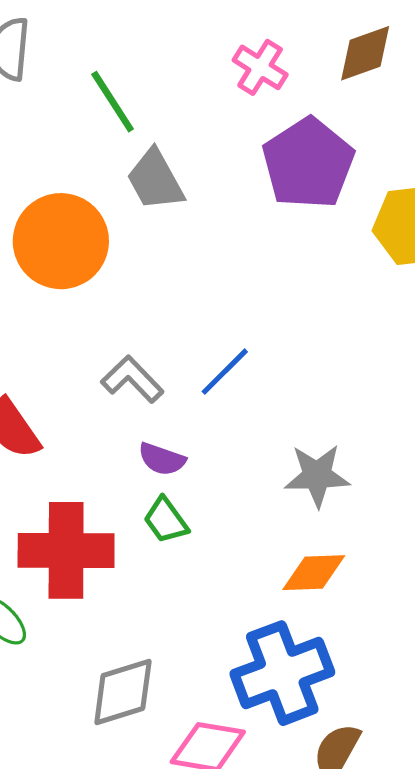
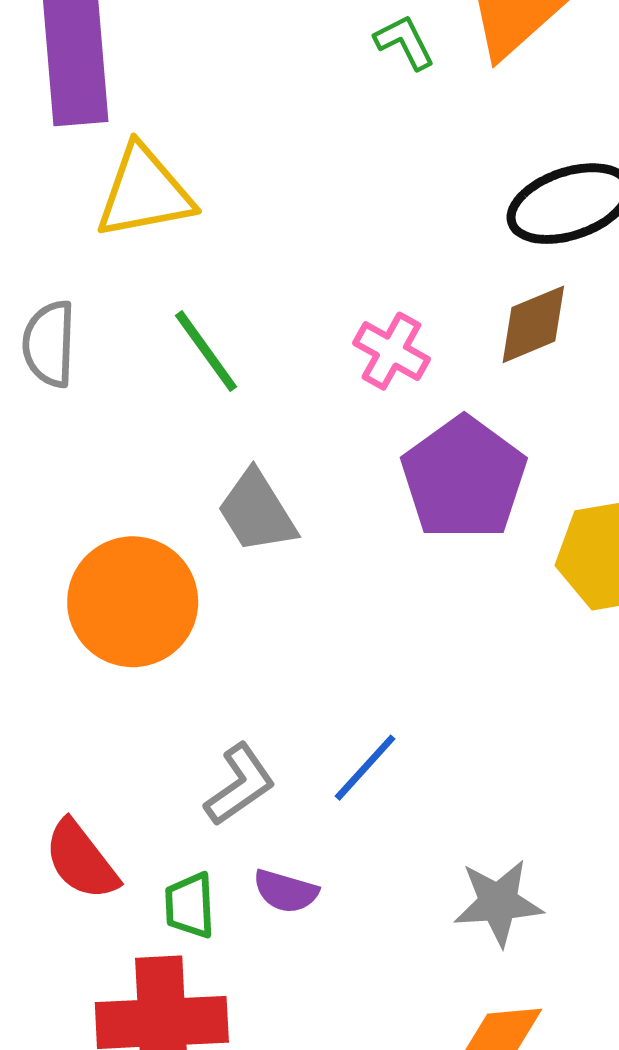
green line: (113, 102) -> (206, 351), moved
gray L-shape: (132, 379) -> (240, 785), turned 102
green trapezoid: (166, 520) -> (190, 905), moved, turned 36

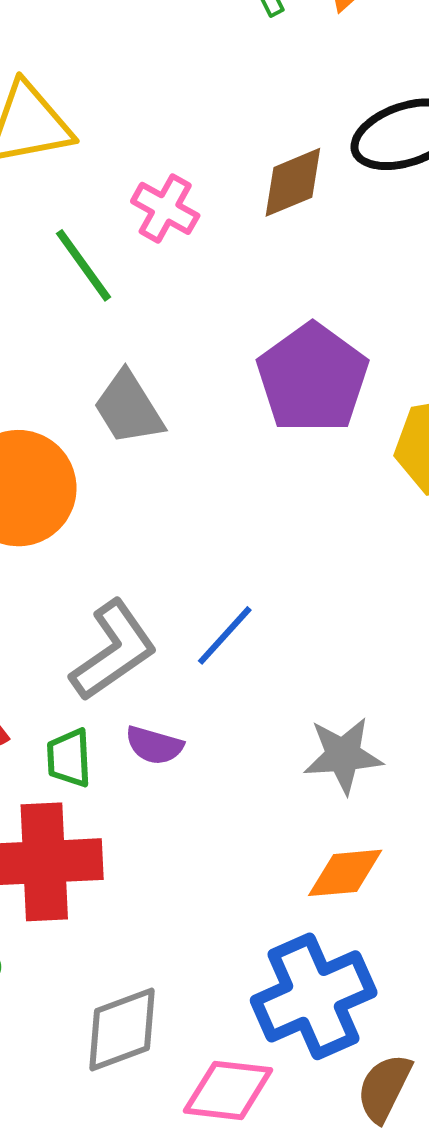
brown diamond: (533, 324) -> (293, 182), moved
pink cross: (391, 351) -> (165, 208), moved
gray L-shape: (240, 785) -> (113, 651), size x1.4

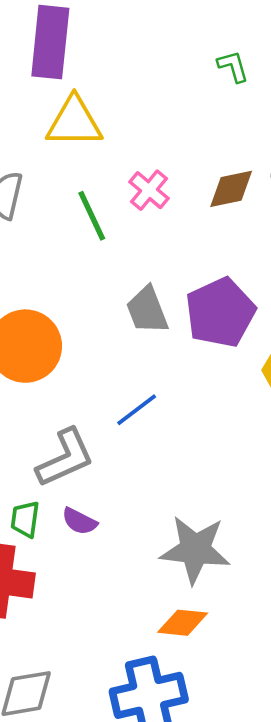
gray trapezoid: (128, 408) -> (147, 310), moved
blue line: (225, 635) -> (137, 410), moved
gray star: (343, 755) -> (195, 550), size x1.4

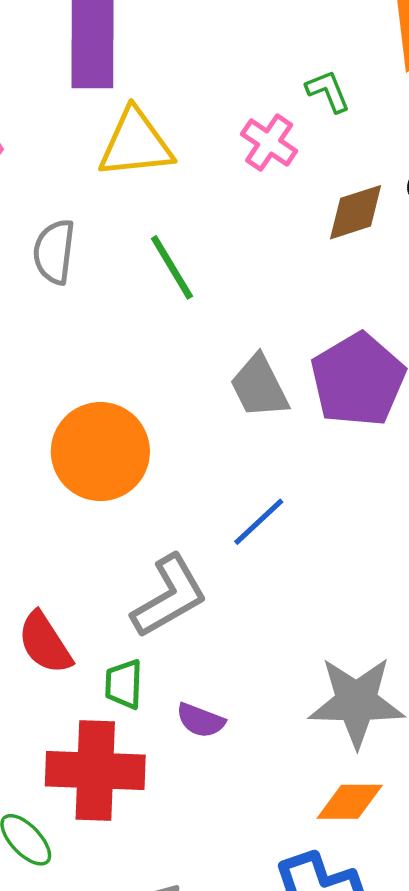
green L-shape: (233, 66) -> (328, 91), moved
pink cross: (149, 190) -> (269, 143), moved
purple semicircle: (79, 521) -> (200, 720), moved

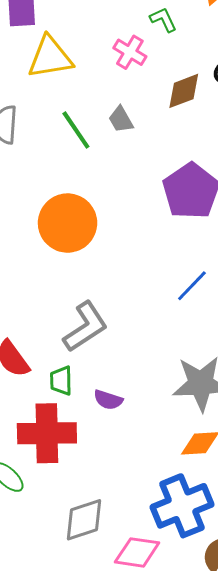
gray trapezoid: (259, 387) -> (121, 120), moved, size x0.7
orange circle: (100, 452) -> (68, 223), moved
blue line: (259, 522) -> (192, 286), moved

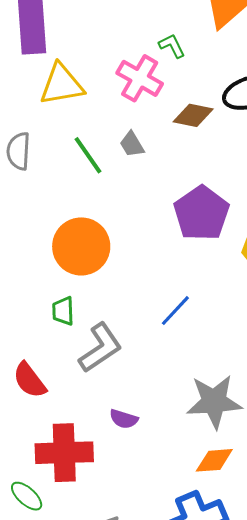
pink cross: (130, 52) -> (140, 78), size x1.4
brown diamond: (184, 91) -> (193, 115), turned 33
blue line: (192, 286) -> (175, 311), moved
green trapezoid: (61, 381) -> (63, 311), moved

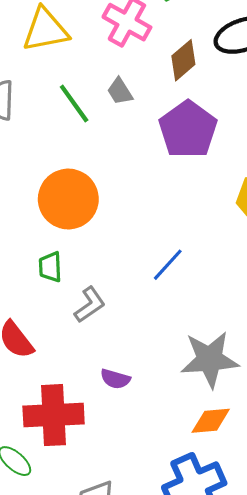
brown diamond: (193, 115) -> (183, 60), turned -51
purple pentagon: (201, 213) -> (188, 129), moved
gray L-shape: (100, 348) -> (90, 305), size x0.7

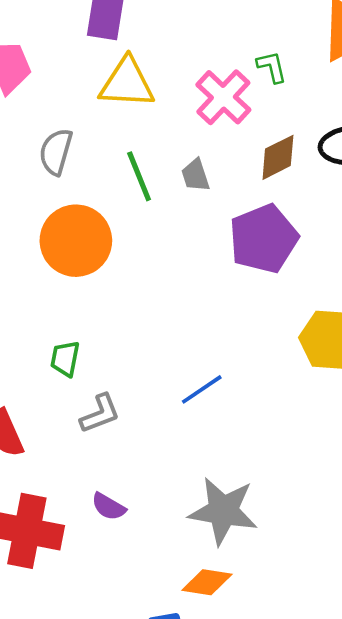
orange circle: (68, 199) -> (76, 241), moved

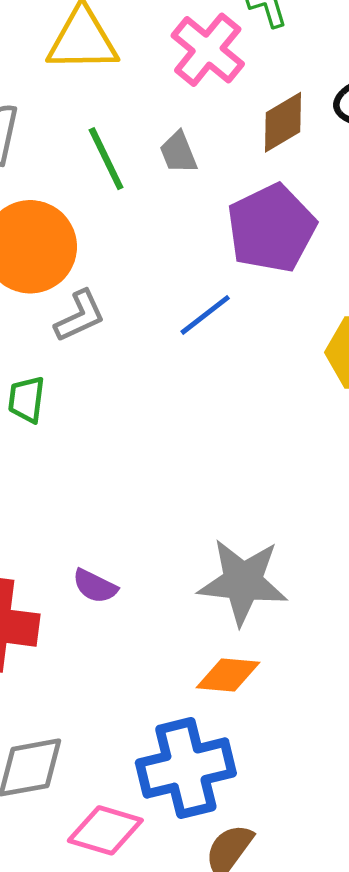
blue line: (202, 389) -> (205, 315), moved
gray L-shape: (100, 414) -> (80, 316), moved

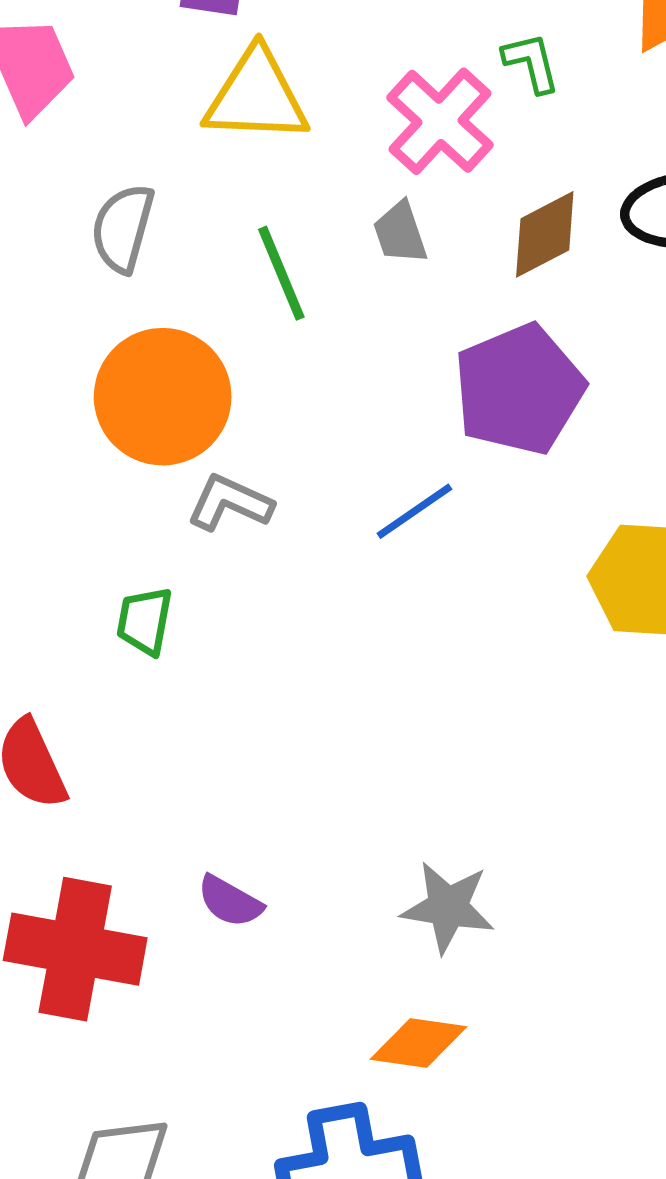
gray trapezoid: (178, 152) -> (400, 233), moved
gray L-shape: (80, 316) -> (230, 503), turned -134
gray star: (243, 582) -> (448, 907), size x0.7

